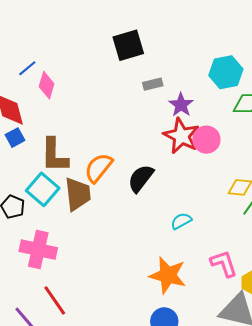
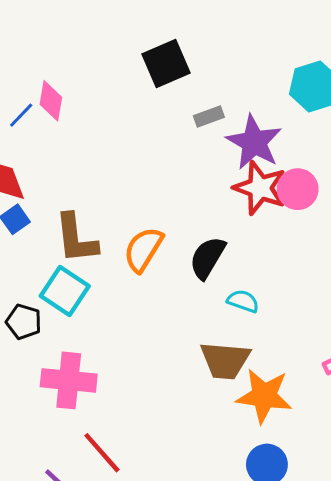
pink diamond: (47, 85) -> (51, 101), moved
purple star: (181, 105) -> (254, 142), size x1.5
brown trapezoid: (78, 194) -> (225, 360), moved, turned 108
cyan semicircle: (181, 221) -> (243, 301), moved, turned 55

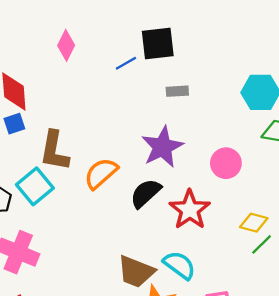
blue line: (21, 115) -> (126, 63), moved
purple star: (254, 142) -> (162, 147), moved
red star: (260, 188) -> (190, 210), moved
cyan semicircle: (243, 301) -> (179, 265), moved, size x1.4

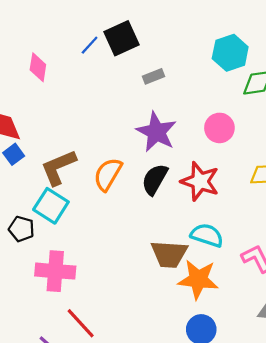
blue line: (126, 63) -> (90, 45), moved
brown L-shape: (54, 151) -> (58, 167), turned 75

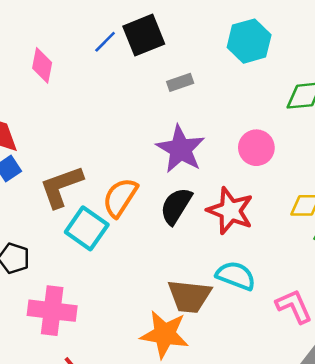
cyan hexagon: (230, 53) -> (249, 41), moved
cyan square: (51, 206) -> (87, 228), moved
orange star: (198, 279) -> (165, 334), moved

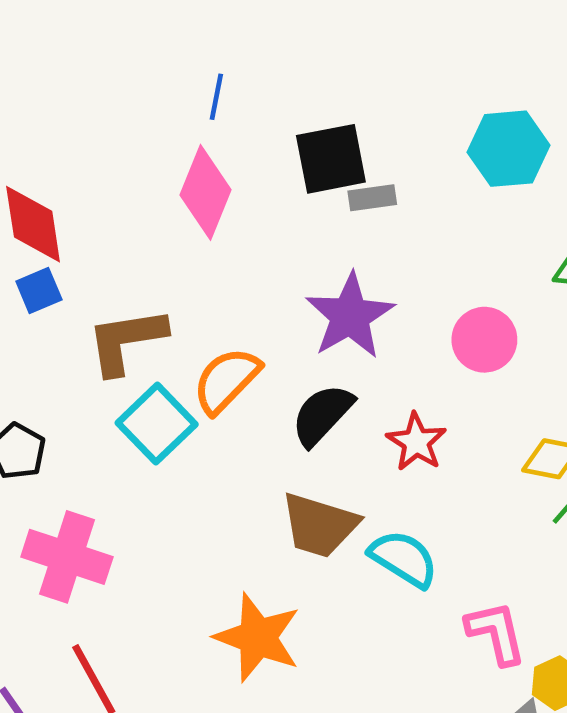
black square: (144, 35) -> (331, 159), moved
blue line: (105, 42) -> (216, 97), moved, turned -45
pink diamond: (42, 65) -> (205, 192), moved, size x1.4
red star: (230, 211) -> (416, 442), size x0.7
brown trapezoid: (189, 296) -> (319, 525), moved

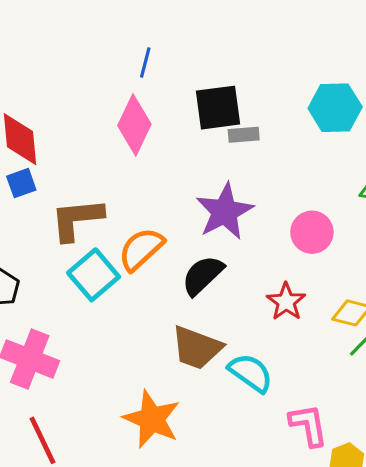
red star: (416, 442) -> (286, 302), moved

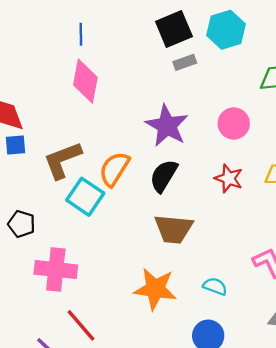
black square: (218, 108) -> (174, 29), moved
gray rectangle: (244, 135) -> (185, 62), moved
blue square: (21, 183) -> (16, 145), turned 30
cyan semicircle: (251, 373) -> (215, 286), moved, size x0.7

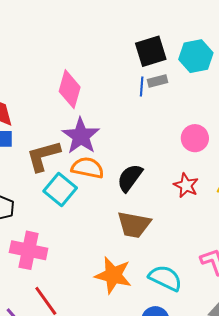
blue line: (81, 34) -> (142, 86), moved
purple star: (167, 126) -> (81, 136), moved
orange semicircle: (114, 169) -> (88, 168), turned 64
cyan semicircle: (215, 286) -> (165, 278), size x1.6

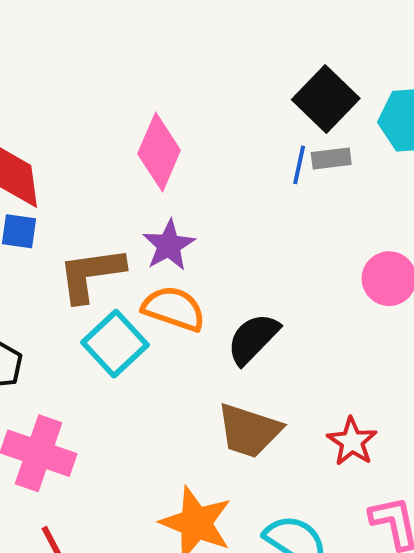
black square: (151, 51) -> (326, 99), turned -36
purple star: (81, 136) -> (169, 245), size x0.7
red star: (186, 185) -> (352, 442), moved

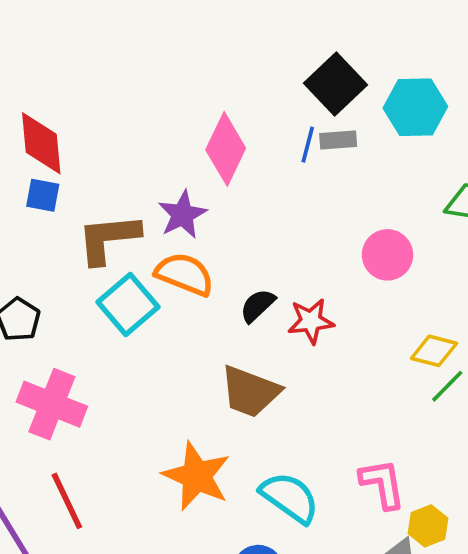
pink diamond: (159, 152) -> (226, 149), moved
black semicircle: (253, 339) -> (258, 306), size x0.7
red star: (352, 442) -> (311, 321), moved, turned 30

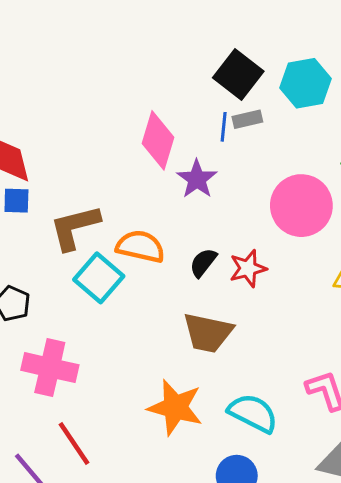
purple star: (182, 215) -> (197, 179), moved
pink circle: (387, 255) -> (301, 206), size x1.5

